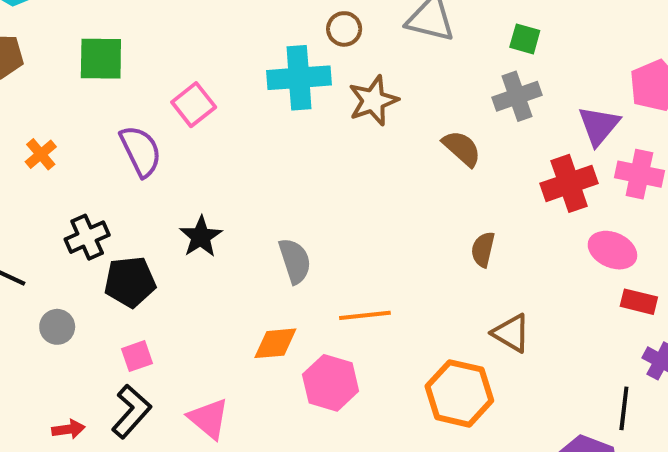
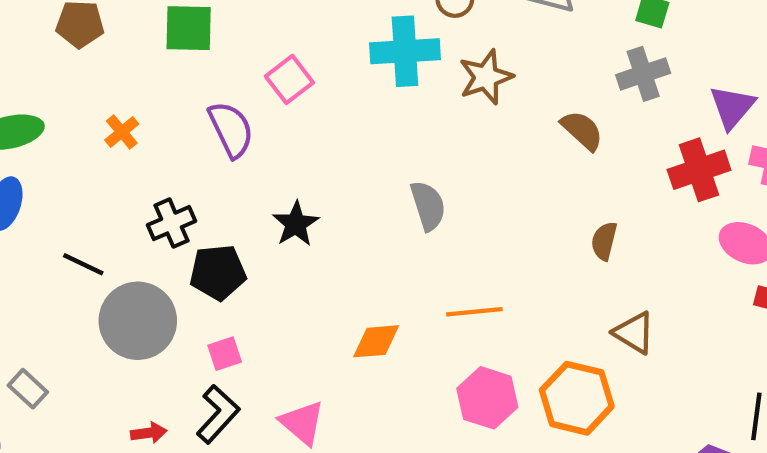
gray semicircle: (295, 261) -> (428, 206), moved
gray circle: (57, 327) -> (138, 321), size x2.0
pink hexagon: (331, 383) -> (487, 398), moved

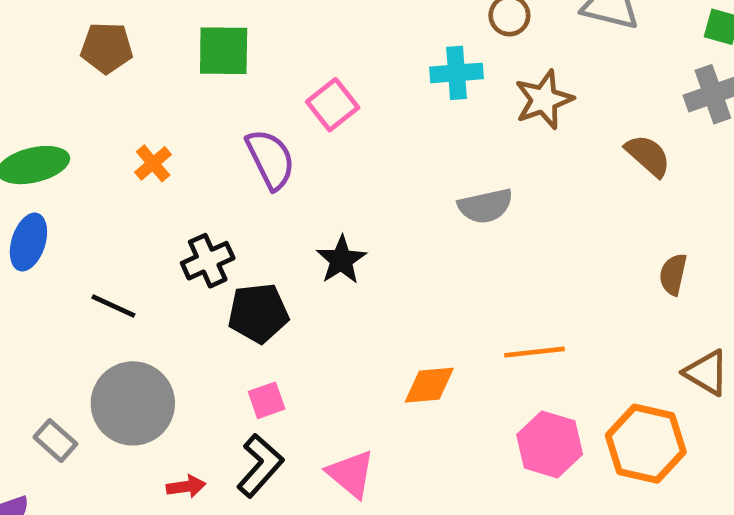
cyan cross: (405, 51) -> (456, 73), size x0.7
gray semicircle: (428, 206) -> (485, 206), moved, turned 96
gray circle: (138, 321) -> (133, 403), moved

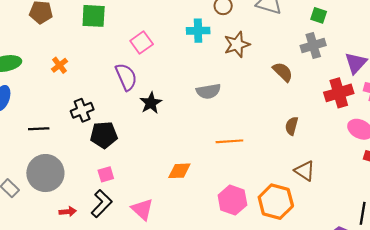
purple semicircle: (270, 159) -> (126, 77), moved
black star: (341, 260) -> (151, 103), moved
black line: (113, 306) -> (39, 129), turned -30
orange line: (535, 352) -> (229, 141), moved

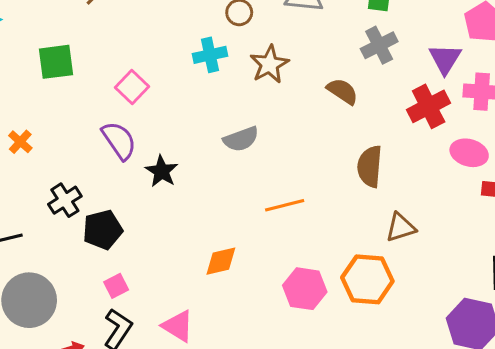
brown semicircle: (292, 126) -> (370, 166), size x1.5
brown triangle: (305, 171) -> (401, 227), turned -40

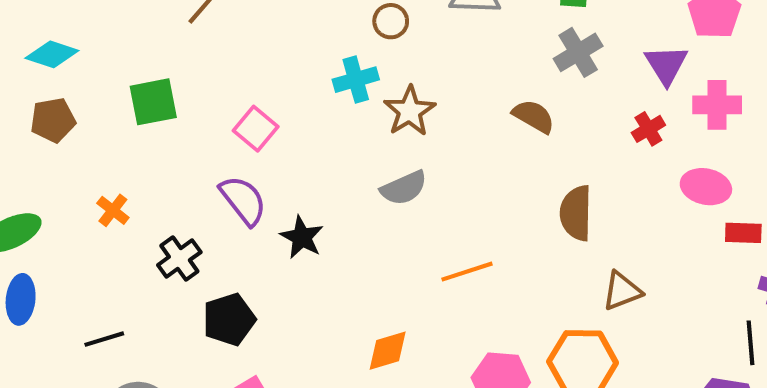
brown star: (269, 64) -> (409, 111), moved
red cross: (429, 106) -> (648, 129), size x0.6
black cross: (65, 200) -> (179, 259), moved

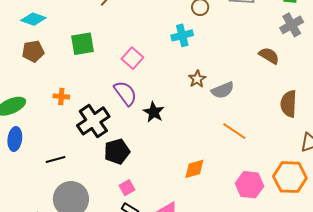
brown star: (409, 111) -> (197, 79), moved, size x0.7
gray semicircle: (404, 188) -> (223, 90), moved
orange cross: (113, 210) -> (61, 96), turned -35
black cross: (179, 259) -> (93, 121), size x1.5
orange line: (467, 272) -> (234, 131), turned 50

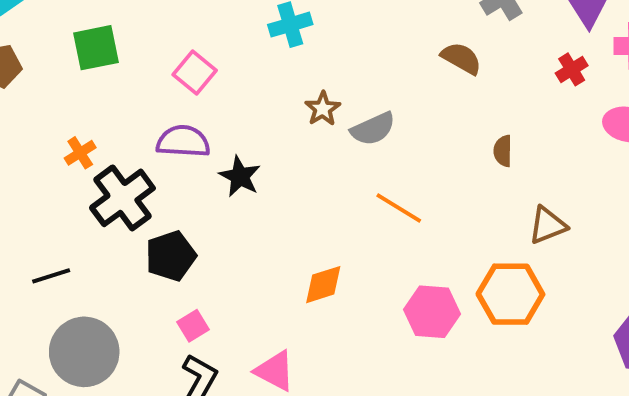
purple semicircle: (125, 93) -> (183, 141), turned -48
orange cross: (61, 96) -> (80, 153), moved, turned -35
brown semicircle: (289, 104) -> (503, 151), size x0.6

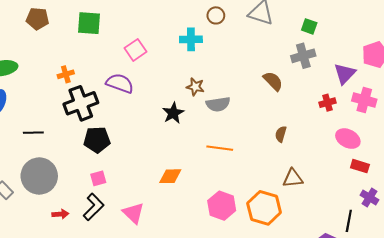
brown star: (323, 109) -> (195, 87), turned 30
black star: (240, 176) -> (173, 113), moved
orange line: (399, 208) -> (220, 148), turned -40

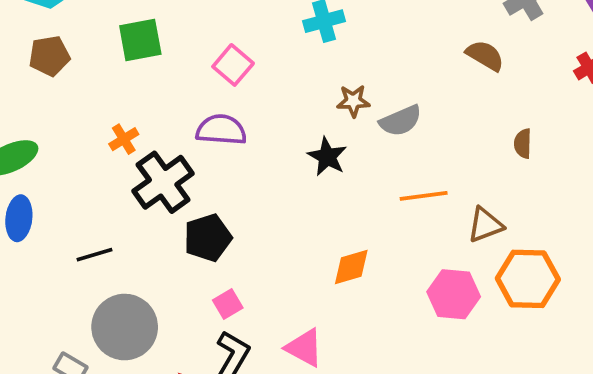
brown triangle: (293, 178) -> (485, 225), moved

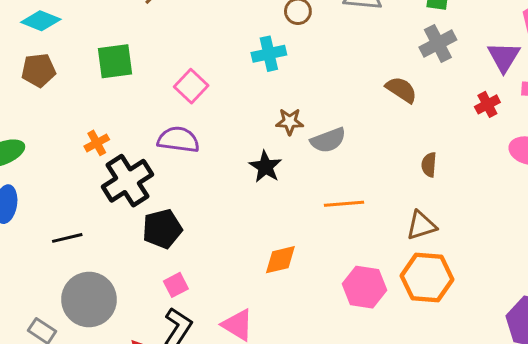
brown triangle: (485, 225) -> (421, 225), moved

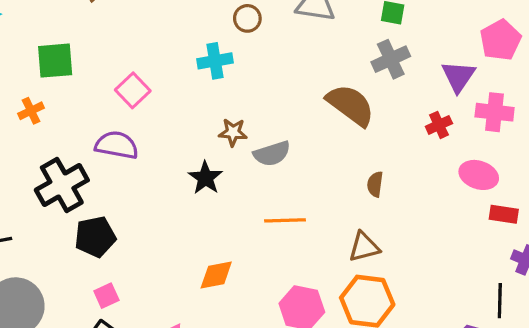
brown semicircle: (401, 90) -> (350, 105), size x1.5
orange cross: (97, 143) -> (31, 111), moved

